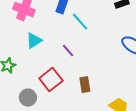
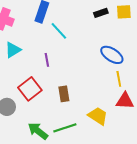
purple line: (68, 51) -> (47, 60), turned 32

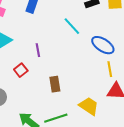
cyan line: (59, 31) -> (72, 26), moved
red square: (30, 89) -> (21, 70), moved, size x0.6

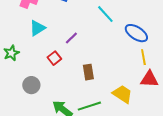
purple line: (38, 50) -> (71, 38), turned 56

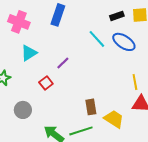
blue ellipse: (136, 33) -> (124, 42), moved
brown rectangle: (88, 72) -> (91, 107), moved

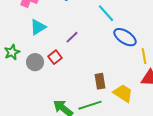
blue ellipse: (124, 42) -> (125, 37), moved
gray circle: (23, 110) -> (35, 62), moved

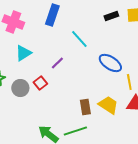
cyan line: (106, 13) -> (79, 39), moved
yellow trapezoid: (123, 93) -> (108, 105), moved

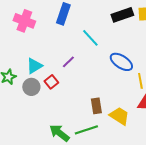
black rectangle: (111, 16) -> (122, 15), size x1.5
cyan triangle: (23, 53) -> (34, 66), moved
yellow trapezoid: (108, 105) -> (119, 116), moved

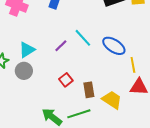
cyan line: (90, 38) -> (83, 38), moved
red square: (51, 82) -> (66, 80), moved

